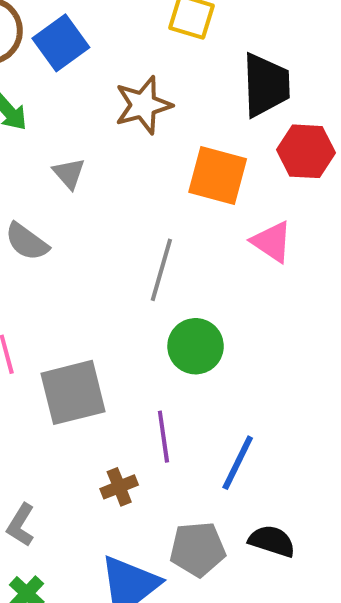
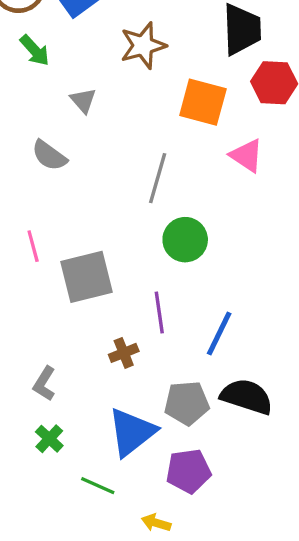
black semicircle: (272, 541) -> (247, 397), size x1.4

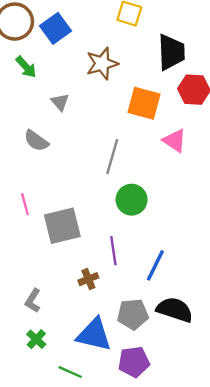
blue triangle: (132, 432) -> (94, 335), turned 51

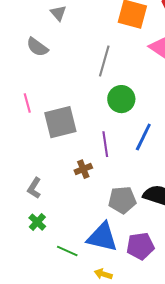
blue line: (155, 265) -> (143, 137), moved
blue triangle: (94, 335) -> (102, 237), moved
purple pentagon: (134, 362) -> (140, 246), moved

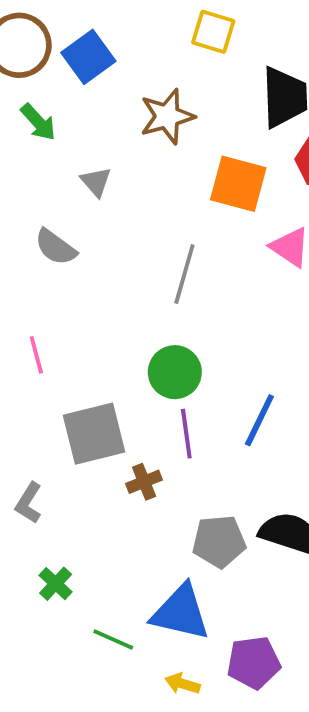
green circle: (121, 99) -> (175, 372), moved
gray square: (60, 122) -> (94, 434), moved
gray L-shape: (34, 188) -> (29, 503), moved
purple pentagon: (140, 246) -> (254, 662), moved

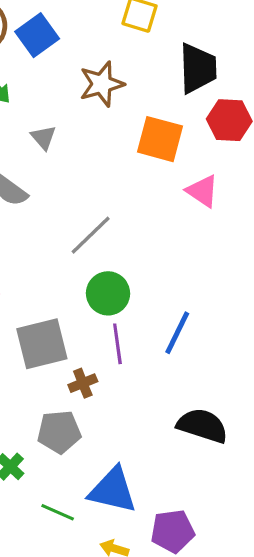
gray line: (184, 274) -> (91, 235), moved, turned 30
gray pentagon: (219, 541) -> (59, 432), moved

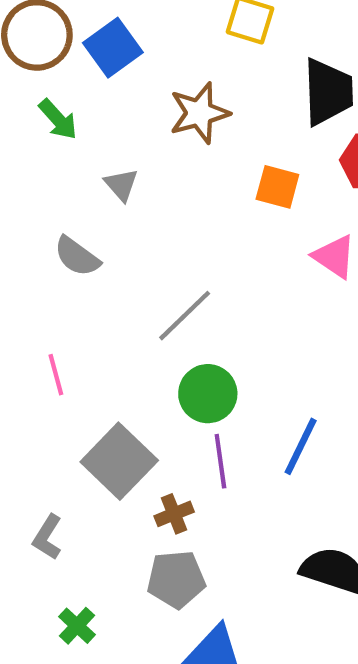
orange square: (160, 139) -> (277, 187), size x0.7
gray square: (42, 344) -> (119, 461), turned -32
gray pentagon: (59, 432) -> (176, 579), moved

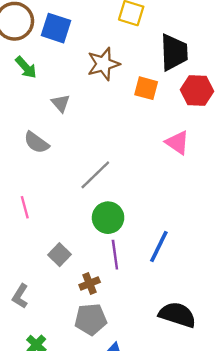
blue square: (113, 48) -> (56, 28), turned -36
orange square: (277, 187) -> (146, 88), moved
gray square: (119, 461) -> (59, 255), size x0.6

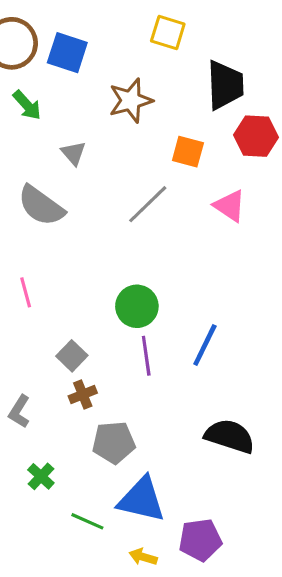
orange square: (146, 88) -> (188, 152), moved
gray semicircle: (36, 143) -> (41, 206), size x1.4
gray line: (95, 175) -> (148, 204), moved
brown cross: (90, 284) -> (83, 394), moved

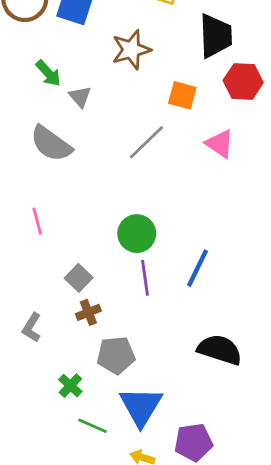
green arrow: (27, 105) -> (48, 73), moved
green cross: (41, 476) -> (70, 386), moved
blue triangle: (142, 500) -> (141, 406), turned 48

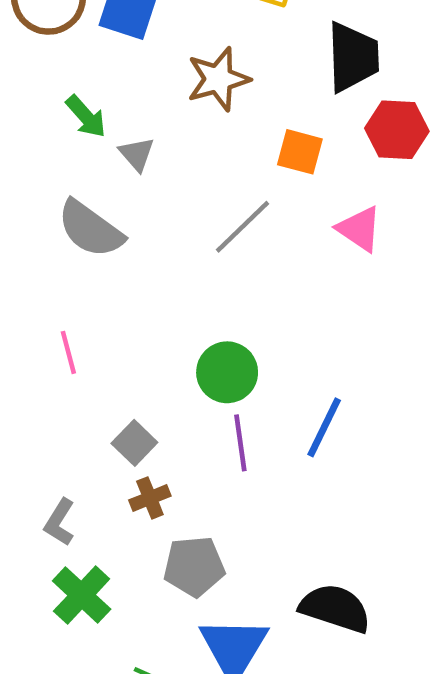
black semicircle: (220, 350) -> (335, 608), moved
green cross: (70, 386) -> (82, 595), moved, size x1.5

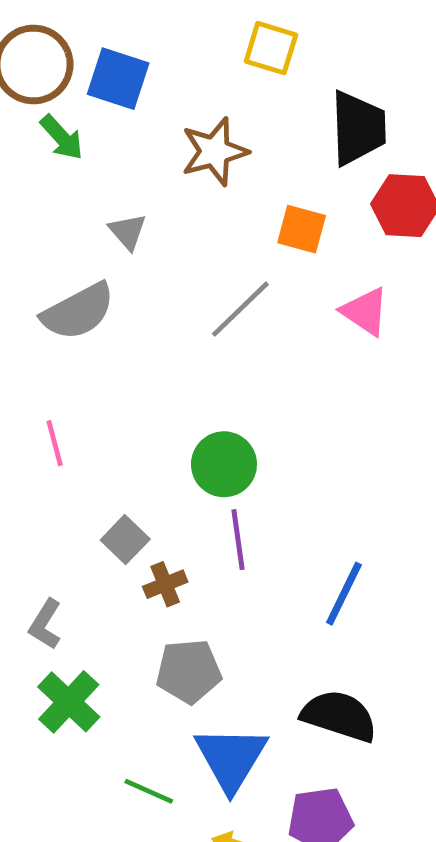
green arrow: (86, 117) -> (62, 137), moved
gray semicircle: (90, 229) -> (78, 311), turned -64
blue line: (324, 427) -> (344, 594), moved
brown cross: (150, 498) -> (165, 584), moved

